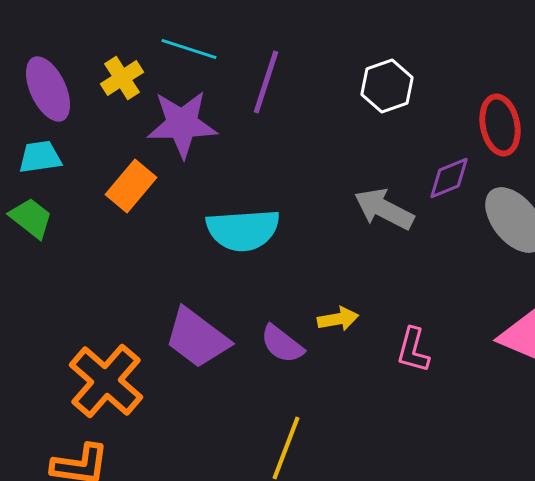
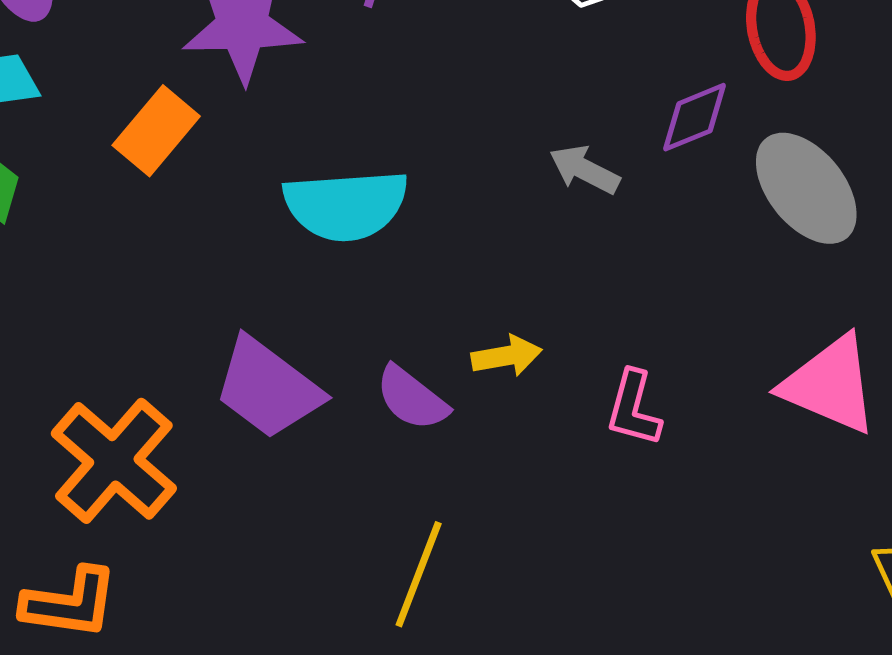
gray arrow: (384, 209) -> (584, 170), size x0.7

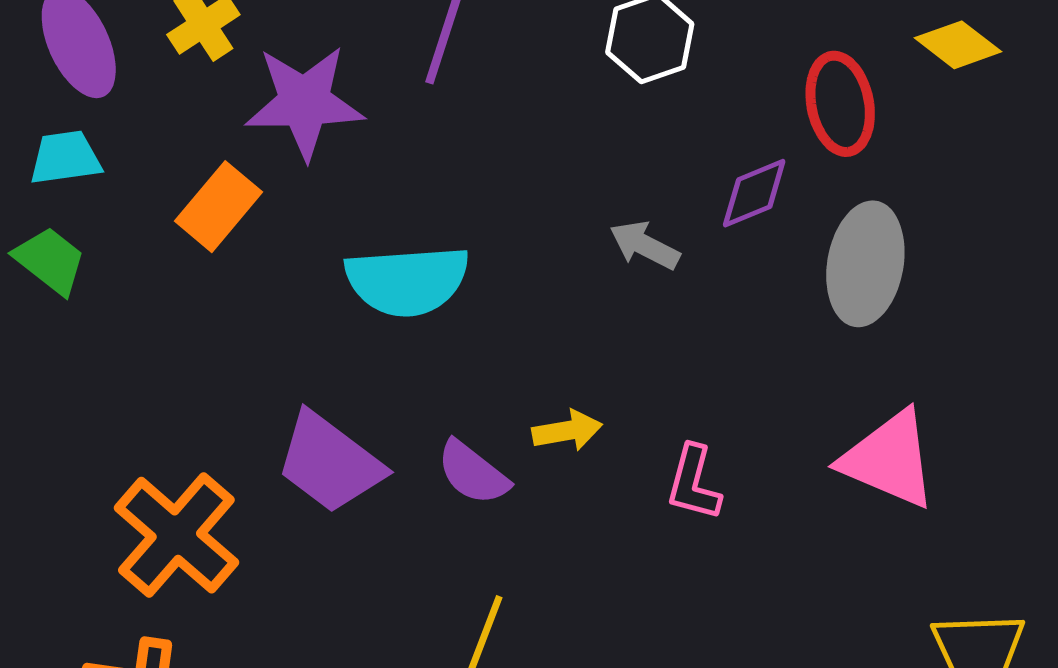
gray ellipse: (806, 188) -> (865, 264), turned 49

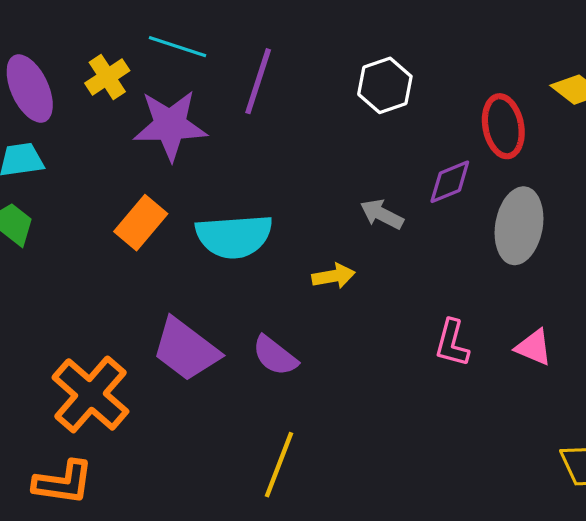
orange rectangle: (219, 207) -> (141, 223), moved
yellow arrow: (567, 431) -> (334, 276), moved
pink triangle: (889, 459) -> (534, 347), size x0.6
pink L-shape: (694, 483) -> (452, 343), moved

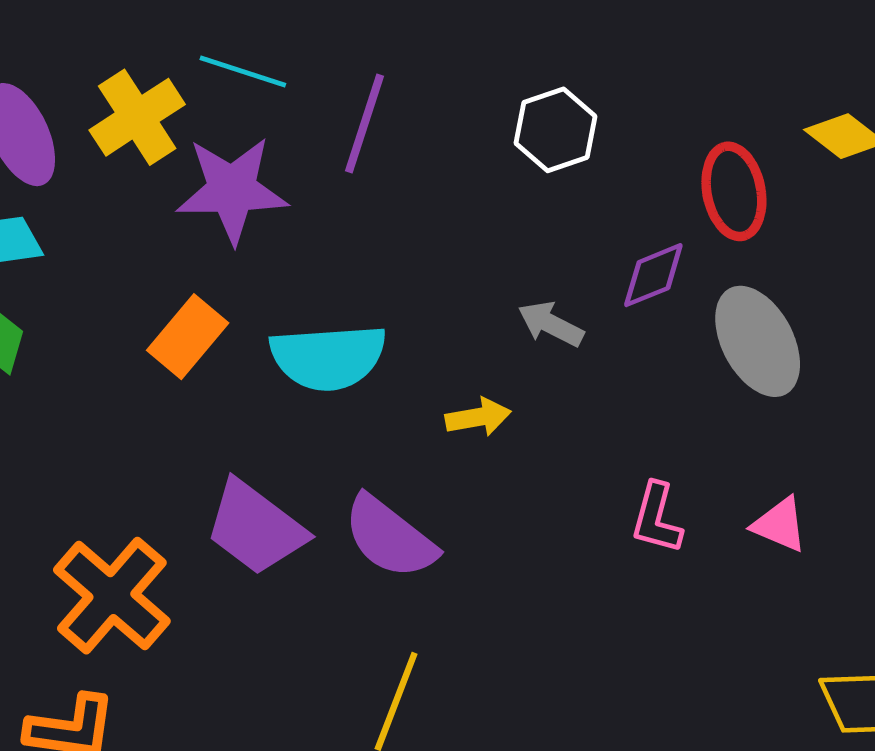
yellow cross: (107, 77) -> (137, 117), size x1.4
gray ellipse: (519, 226) -> (758, 341), turned -38
purple semicircle: (275, 356) -> (390, 537), size x1.4

